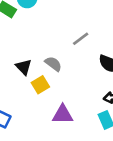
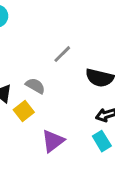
purple triangle: (63, 114) -> (53, 141), turned -30

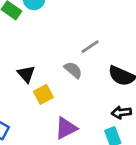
gray semicircle: (35, 86) -> (73, 70), moved

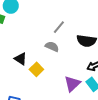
purple triangle: (66, 128) -> (72, 84), moved

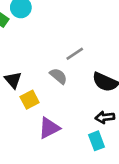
purple triangle: (72, 84) -> (49, 128), moved

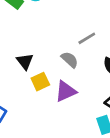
purple triangle: (49, 128) -> (66, 91), moved

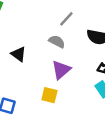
yellow square: (40, 82) -> (49, 95), moved, turned -35

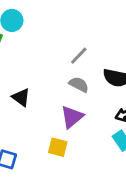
gray semicircle: (57, 41) -> (79, 84), moved

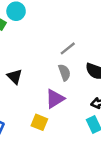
gray semicircle: (79, 84) -> (64, 72), turned 35

